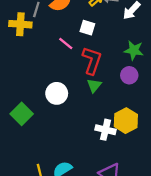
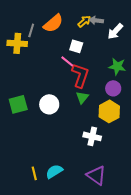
pink line: (66, 44) -> (67, 61), moved
green square: (22, 114) -> (18, 104), moved, turned 30
yellow hexagon: (126, 121) -> (109, 111), moved

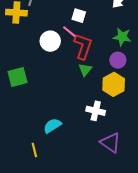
white circle: (49, 104) -> (50, 41), moved
cyan semicircle: (54, 171) -> (52, 126), moved
purple triangle: (96, 175) -> (110, 143), moved

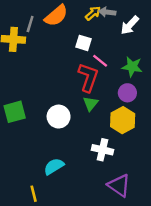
pink line: (69, 32) -> (100, 61), moved
white circle: (50, 41) -> (59, 117), moved

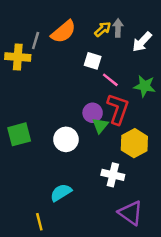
gray arrow: (107, 12) -> (118, 28), turned 84
red L-shape: (88, 77) -> (118, 109), moved
purple circle: (127, 93) -> (93, 113), moved

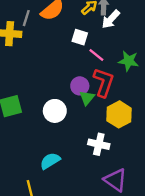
white arrow: (142, 42) -> (111, 19), moved

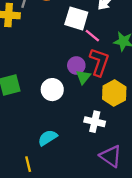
white square: (80, 37) -> (76, 18), size x1.5

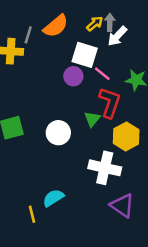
purple circle: (76, 65) -> (73, 76), moved
white cross: (95, 122) -> (105, 168), size x1.4
cyan semicircle: (48, 138) -> (53, 198), moved

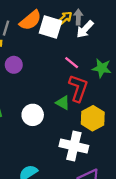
white square: (85, 55) -> (50, 27), moved
purple circle: (73, 76) -> (14, 65), moved
green triangle: (92, 119) -> (63, 103), turned -40

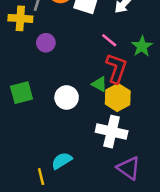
green star: (102, 68) -> (142, 46), turned 30
yellow hexagon: (93, 118) -> (118, 97), moved

